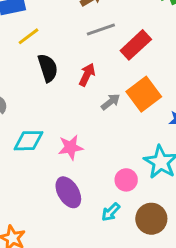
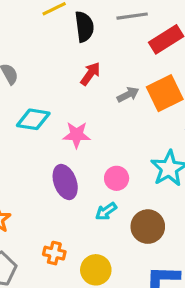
black semicircle: (48, 68) -> (84, 27), moved
red arrow: (87, 75) -> (90, 74), moved
pink circle: (126, 180) -> (117, 178), moved

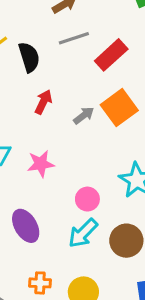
purple ellipse: (65, 182) -> (26, 226), moved
cyan arrow: (106, 211) -> (83, 233), size x1.5

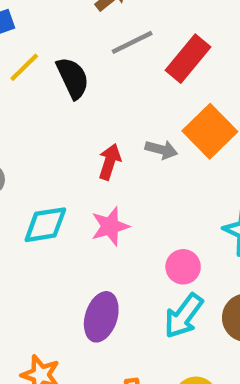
red arrow: (43, 102) -> (110, 162), moved
gray arrow: (84, 116) -> (161, 150), turned 60
purple ellipse: (26, 226) -> (101, 317), turned 56

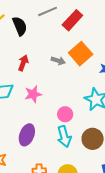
red arrow: (110, 162) -> (23, 63), moved
cyan arrow: (184, 316) -> (64, 136), turned -55

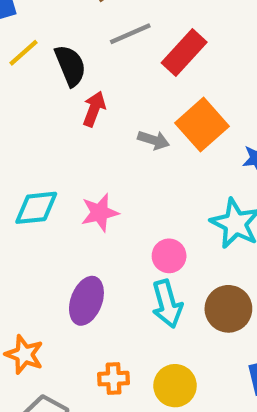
red arrow: (23, 63) -> (94, 109), moved

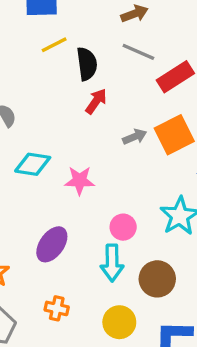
gray line: (130, 34) -> (138, 52), turned 32
gray arrow: (154, 140) -> (135, 137), turned -55
yellow circle: (175, 386) -> (119, 322), moved

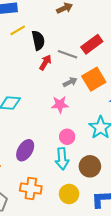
gray line: (138, 52) -> (67, 54), moved
pink star: (80, 181) -> (60, 105), moved
orange cross: (57, 308) -> (31, 188), size x1.5

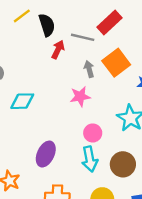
gray arrow: (70, 82) -> (89, 69), turned -72

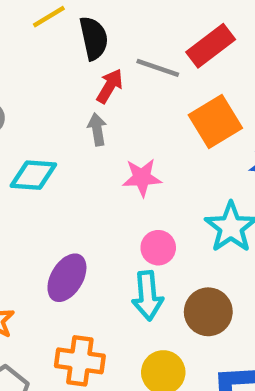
gray arrow: (89, 69) -> (97, 129), moved

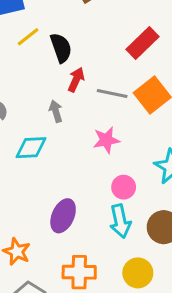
gray line: (158, 68) -> (112, 94), moved
gray arrow: (97, 129) -> (56, 111), moved

